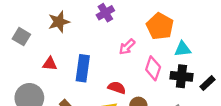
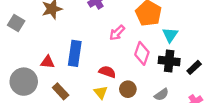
cyan triangle: (183, 49) -> (170, 35), turned -49
red triangle: (50, 64) -> (48, 62), moved

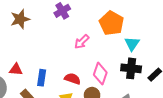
blue rectangle: (75, 53) -> (42, 78), moved, size x0.7
pink diamond: (142, 53) -> (100, 74), moved

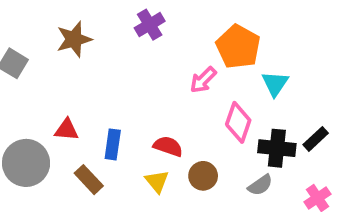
pink arrow: (82, 42) -> (203, 80), moved
black cross: (131, 68) -> (277, 148), moved
pink diamond: (100, 74) -> (238, 122), moved

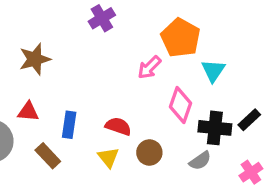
brown star: (74, 39) -> (35, 59), moved

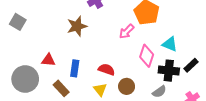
brown star: (35, 59) -> (77, 26), moved
cyan triangle: (213, 71) -> (170, 44), moved, turned -42

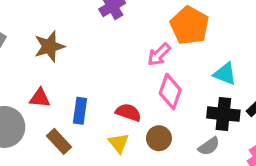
brown star: (77, 26) -> (49, 46), moved
pink diamond: (147, 56) -> (170, 91), moved

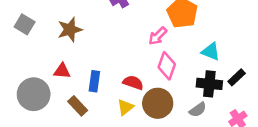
brown circle: (159, 138) -> (158, 103), size x1.5
yellow triangle: (119, 143) -> (125, 107), turned 30

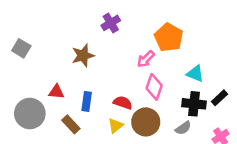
brown star: (70, 30) -> (83, 56), moved

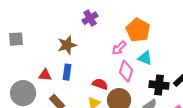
gray square: (21, 48) -> (16, 39), turned -35
cyan triangle: (195, 74) -> (145, 58), moved
blue rectangle: (87, 101) -> (67, 72), moved

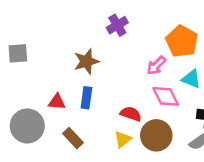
pink diamond: (126, 71) -> (166, 96), turned -45

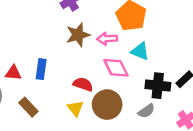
brown star: (86, 61) -> (78, 35), moved
pink arrow: (156, 65) -> (107, 39), turned 42
yellow triangle: (123, 139) -> (75, 108), turned -30

